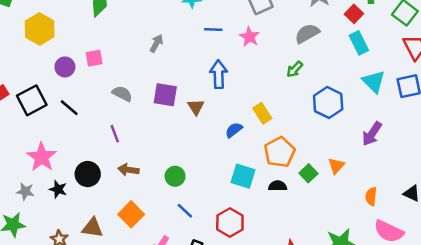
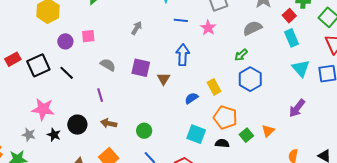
blue hexagon: (328, 103) -> (250, 79), moved
orange pentagon: (280, 152) -> (225, 117), turned -30
pink star: (42, 157) -> (43, 109), turned -30

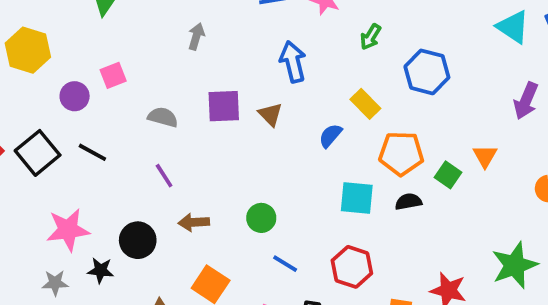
green arrow: (241, 55) -> (371, 37), moved

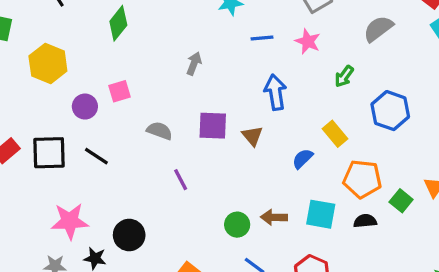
black square: (38, 153) -> (49, 153), turned 33
purple line: (164, 176) -> (181, 180), moved
brown arrow: (194, 222) -> (274, 217), moved

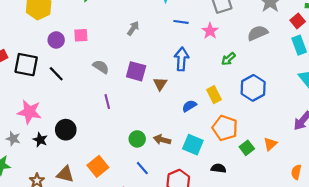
black semicircle: (365, 221) -> (218, 168), moved

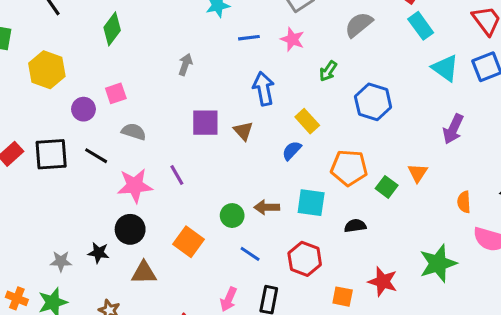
gray semicircle: (101, 67) -> (134, 132), moved
yellow rectangle: (214, 95) -> (307, 121), moved
pink star: (29, 112) -> (135, 186), moved
orange square: (98, 166) -> (189, 242), moved
brown triangle: (65, 174) -> (144, 273), moved

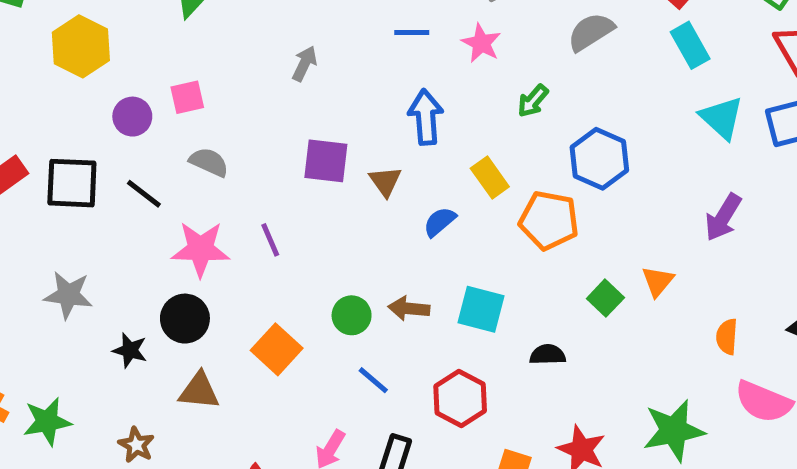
blue semicircle: (292, 151) -> (440, 222), moved
orange pentagon: (349, 168) -> (549, 220), moved
gray star: (61, 261) -> (68, 295), moved, size x1.4

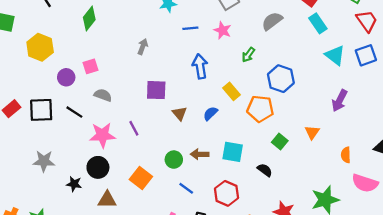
brown triangle: (385, 181) -> (180, 113), moved
green square: (605, 298) -> (280, 141), moved
black semicircle: (548, 355) -> (265, 170), turned 42

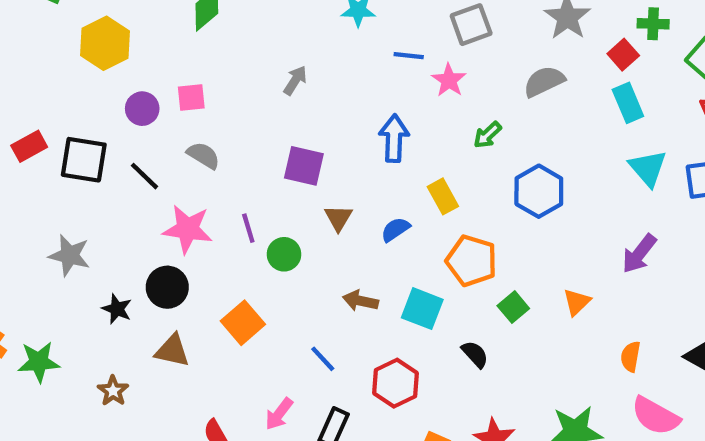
blue line: (190, 28) -> (409, 56), moved
orange pentagon: (260, 109) -> (472, 261), moved
green circle: (174, 160) -> (284, 254), moved

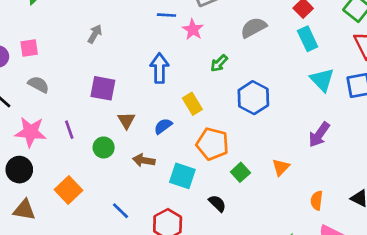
green circle: (284, 254) -> (104, 147), moved
brown arrow: (360, 301) -> (144, 160), moved

